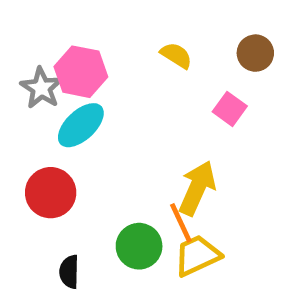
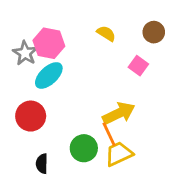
yellow arrow: (197, 188) -> (119, 113), turned 40

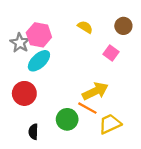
orange line: (109, 134) -> (87, 108), turned -36
yellow trapezoid: (119, 154) -> (110, 124), moved

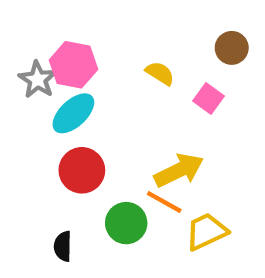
yellow semicircle: (85, 27) -> (160, 73), moved
red circle: (24, 93) -> (82, 170), moved

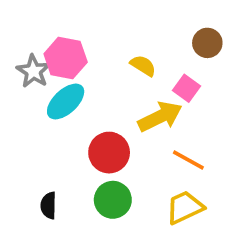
red circle: (82, 170) -> (109, 153), moved
yellow arrow: (179, 170) -> (160, 117), moved
orange line: (164, 202) -> (188, 160), moved
black semicircle: (63, 246) -> (49, 205), moved

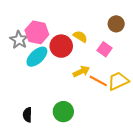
yellow arrow: (160, 117) -> (81, 71), moved, size x0.7
red circle: (109, 153) -> (61, 46), moved
orange line: (188, 160) -> (98, 81), moved
yellow trapezoid: (185, 207) -> (118, 81), moved

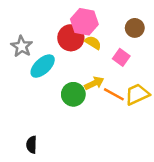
pink hexagon: (37, 32) -> (84, 22), moved
red circle: (61, 46) -> (71, 38), moved
green circle: (63, 112) -> (73, 94), moved
black semicircle: (27, 115) -> (32, 145), moved

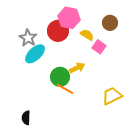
yellow semicircle: (93, 43) -> (87, 35), moved
gray star: (22, 46) -> (28, 38), moved
orange line: (114, 94) -> (65, 89), moved
yellow trapezoid: (137, 94) -> (112, 96), moved

